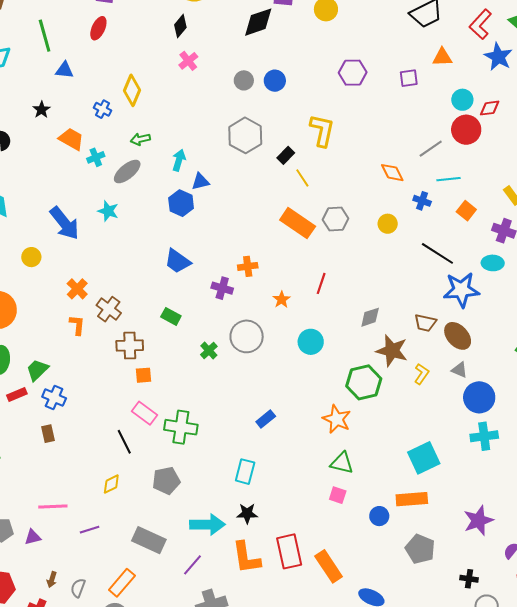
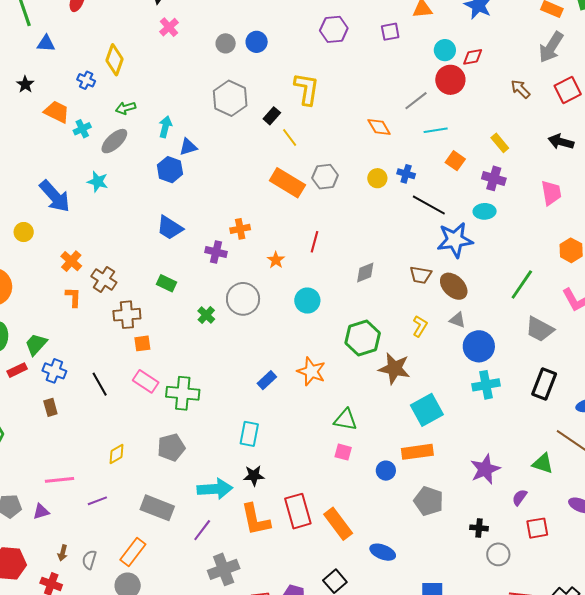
blue cross: (422, 201) -> (406, 174), moved
brown star: (392, 351) -> (394, 368), moved
orange star: (337, 419) -> (311, 371), moved
black line: (124, 442) -> (100, 384), moved

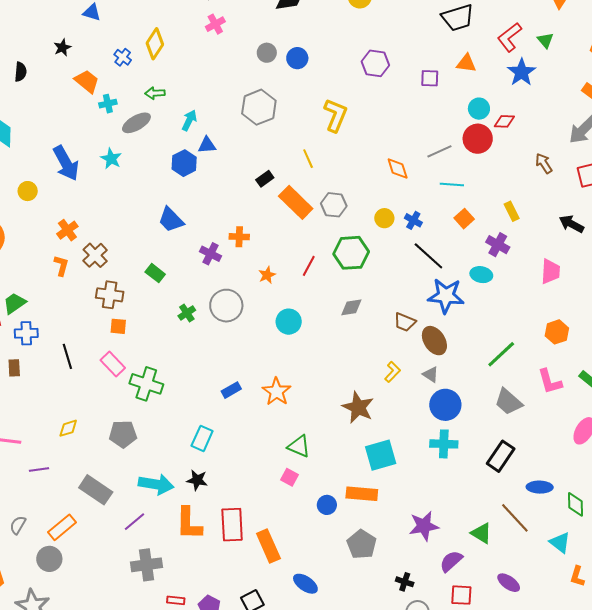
black rectangle: (272, 116) -> (265, 179), moved
green hexagon: (363, 338) -> (351, 253), moved
blue cross: (54, 371) -> (26, 333), turned -35
purple semicircle: (520, 497) -> (451, 561), size x1.4

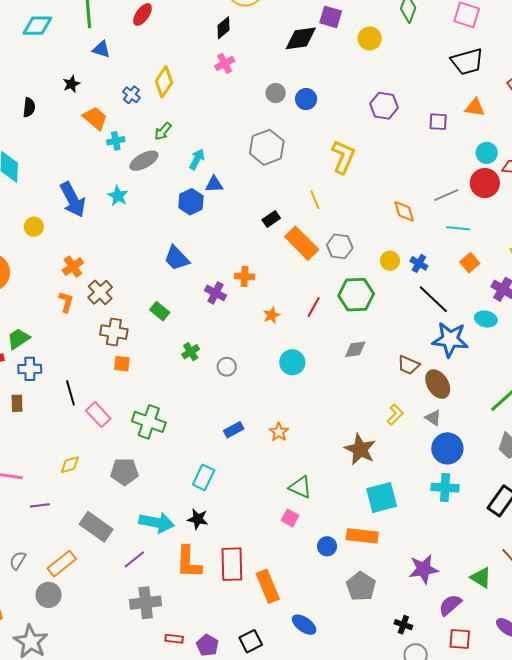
green arrow: (155, 93) -> (163, 131), turned -48
gray circle: (226, 306) -> (227, 367), moved, size x0.6
pink rectangle: (113, 364) -> (98, 415), moved
orange star: (277, 392) -> (279, 432), size x0.7

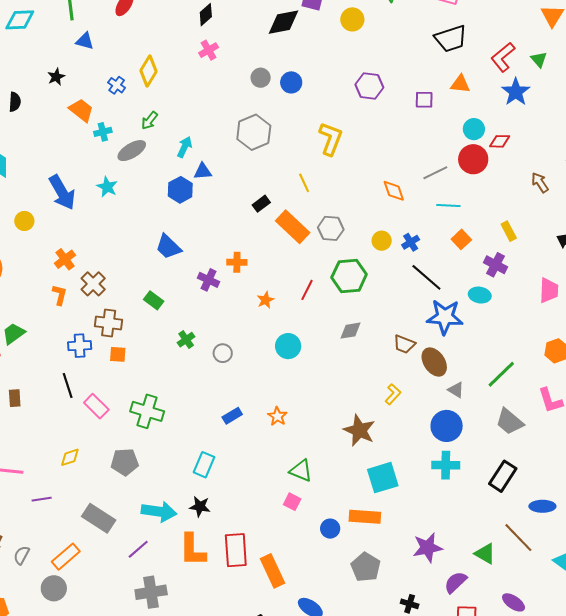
blue cross: (419, 263) -> (411, 242), turned 30
blue cross: (30, 369) -> (80, 346), moved
gray triangle: (433, 418) -> (456, 390), moved

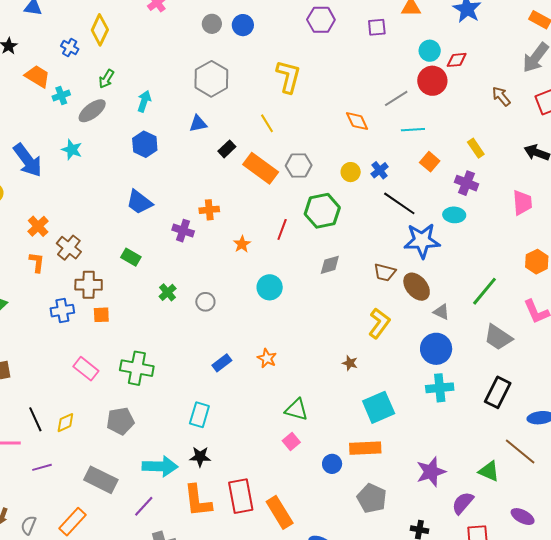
blue triangle: (203, 171) -> (198, 124), moved
black line: (68, 385) -> (35, 419), moved
yellow L-shape: (393, 394) -> (379, 323), size x1.4
brown star: (359, 430) -> (350, 363), size x0.5
pink square: (292, 502) -> (291, 442), turned 30

